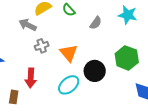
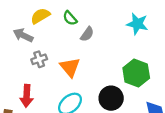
gray semicircle: (96, 23) -> (87, 34), moved
black circle: (95, 71) -> (111, 98), moved

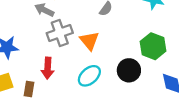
gray cross: (39, 59) -> (60, 33), size x1.6

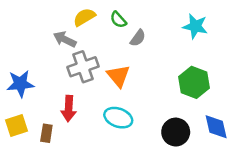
black circle: (129, 70) -> (176, 132), moved
cyan ellipse: (89, 76) -> (118, 118), turned 60

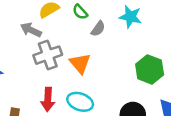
cyan star: (195, 26) -> (130, 17), moved
red arrow: (69, 109) -> (48, 99), moved

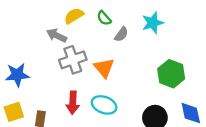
cyan star: (130, 17) -> (153, 23), turned -30

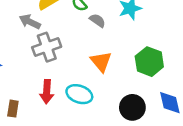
gray semicircle: (121, 34) -> (97, 20), turned -91
orange triangle: (104, 68) -> (101, 62), moved

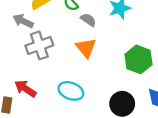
orange triangle: (101, 62) -> (86, 48), moved
red arrow: (47, 92) -> (25, 89), moved, turned 120

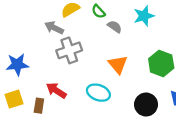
orange triangle: (86, 48) -> (118, 64), moved

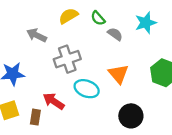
gray arrow: (54, 28) -> (37, 35), moved
cyan ellipse: (98, 93) -> (87, 89), moved
black circle: (146, 105) -> (131, 116), moved

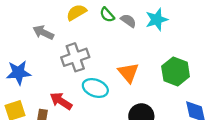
gray semicircle: (115, 34) -> (128, 21), moved

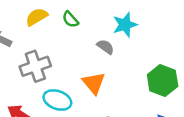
gray semicircle: (128, 21) -> (105, 47), moved
green hexagon: (176, 71) -> (163, 81), moved

